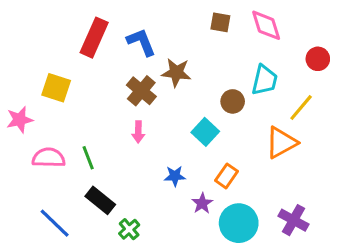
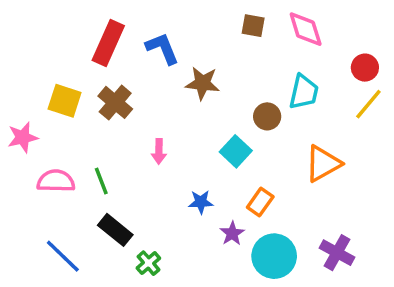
brown cross: (141, 91) -> (115, 102), moved
yellow line: (301, 108) -> (368, 104), moved

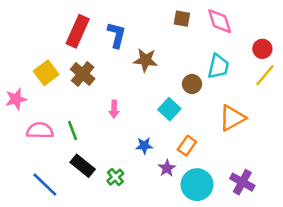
blue L-shape: (162, 48) -> (117, 35), turned 36
yellow square: (65, 101) -> (46, 73), turned 35
green cross: (148, 263) -> (115, 177), moved

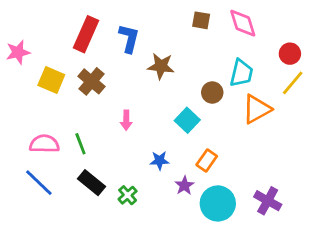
yellow square: (46, 73) -> (51, 80), turned -30
pink star: (16, 99) -> (18, 52), moved
orange triangle: (232, 118) -> (257, 109), moved
blue line: (45, 185) -> (39, 183), moved

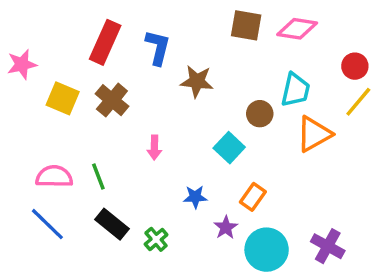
brown square: (201, 20) -> (246, 25), size x1.4
pink diamond: (243, 23) -> (297, 29), turned -64

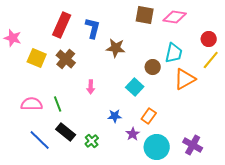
pink star: (22, 64) -> (13, 38), turned 30
blue line: (47, 224) -> (40, 140), moved

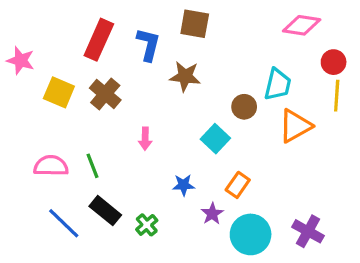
brown square: (145, 15) -> (195, 24), moved
pink diamond: (175, 17) -> (302, 25), moved
yellow line: (211, 60) -> (337, 96), turned -36

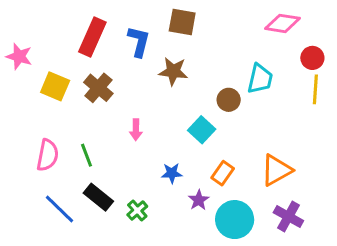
orange triangle: (295, 126) -> (276, 170), moved
pink semicircle: (51, 166) -> (48, 155), turned 100

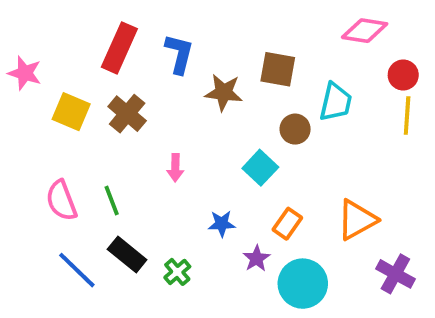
brown square: (182, 22) -> (278, 69), moved
pink semicircle: (48, 155) -> (61, 201), turned 148
purple cross: (288, 217) -> (395, 274), moved

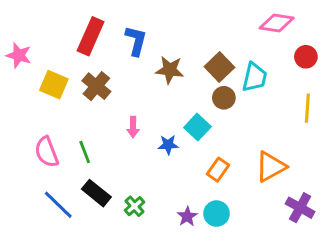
brown square: (278, 69) -> (219, 67), moved, turned 36
yellow line: (407, 116) -> (307, 108), moved
blue star: (222, 224) -> (168, 145), moved
purple star: (256, 258) -> (187, 216), moved
cyan circle: (303, 284) -> (217, 214), moved, size x0.7

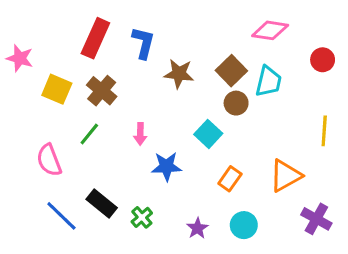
pink diamond: (277, 23) -> (270, 30), moved
yellow line: (307, 108) -> (324, 131), moved
blue star: (168, 145) -> (167, 166), moved, size x1.4
green line: (85, 152) -> (89, 134), moved, turned 60
cyan circle: (217, 214) -> (244, 225), moved

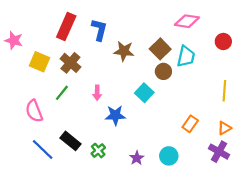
orange triangle: (286, 176) -> (224, 128), moved, size x0.6
orange rectangle: (230, 179) -> (190, 124), moved

